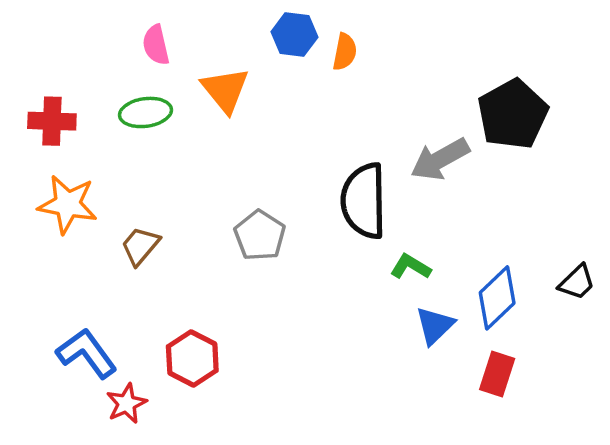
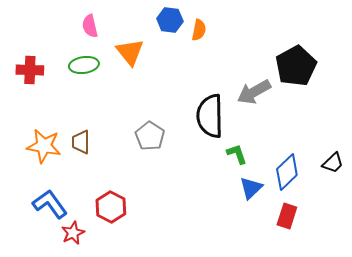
orange star: (68, 204) -> (44, 146), moved
brown trapezoid: (140, 246) -> (81, 142), turned -40
green L-shape: (411, 267) -> (237, 154), turned 40

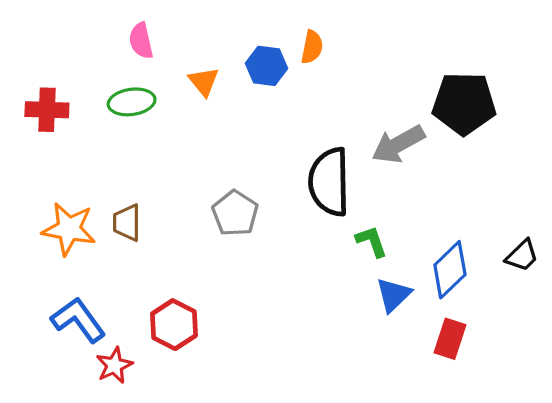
blue hexagon: (170, 20) -> (266, 66), moved
orange triangle: (130, 52) -> (204, 82), size x0.7
black pentagon: (296, 66) -> (464, 103), turned 30

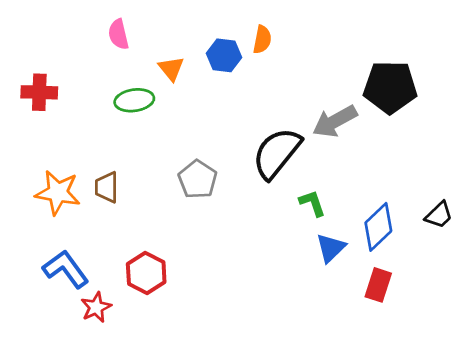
green ellipse: (132, 102) -> (134, 100), moved
black semicircle: (329, 182) -> (277, 153), turned 40

